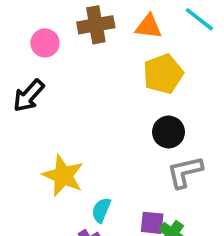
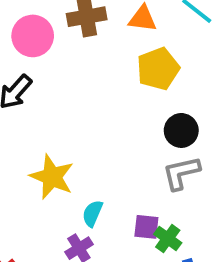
pink circle: (45, 43) -> (33, 36), size x1.4
black circle: (168, 132) -> (181, 130), moved

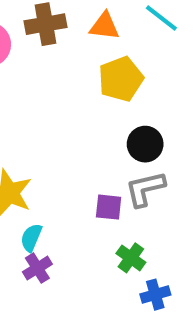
cyan semicircle: (92, 213) -> (31, 238), moved
purple square: (146, 227) -> (109, 207), moved

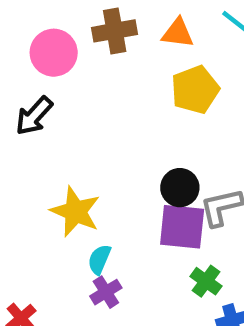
black circle: (145, 144) -> (180, 188), moved
purple square: (109, 207) -> (182, 227), size x1.6

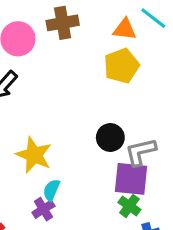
orange triangle: (178, 33) -> (125, 29), moved
purple square: (182, 227) -> (131, 179), moved
purple cross: (106, 292) -> (43, 209), moved

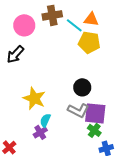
cyan line: (153, 18) -> (74, 25), moved
yellow pentagon: (121, 66) -> (89, 42), turned 30
gray L-shape: (141, 152) -> (78, 110), moved, turned -140

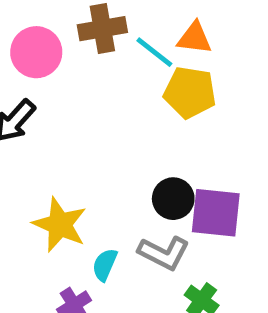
purple square: (95, 113) -> (216, 213), moved
cyan semicircle: (45, 120) -> (105, 265), moved

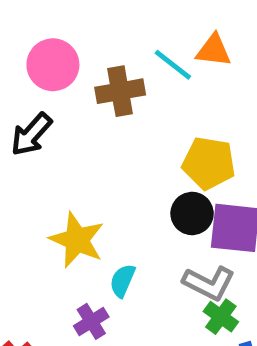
brown cross: (102, 29) -> (120, 91), moved
yellow pentagon: (190, 92) -> (209, 163), moved
gray L-shape: (164, 253) -> (209, 283), moved

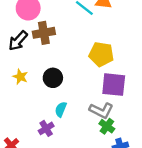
brown cross: (120, 91) -> (44, 33), moved
black circle: (192, 213) -> (53, 78), moved
yellow star: (77, 240) -> (20, 77), moved, size x0.6

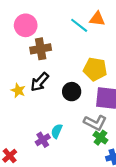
black arrow: (18, 41) -> (40, 82), moved
black circle: (53, 78) -> (72, 92), moved
cyan semicircle: (61, 109) -> (57, 131), moved

